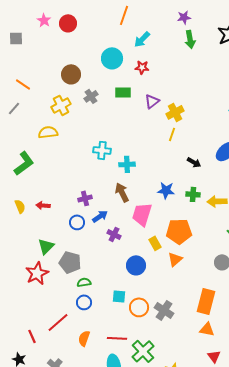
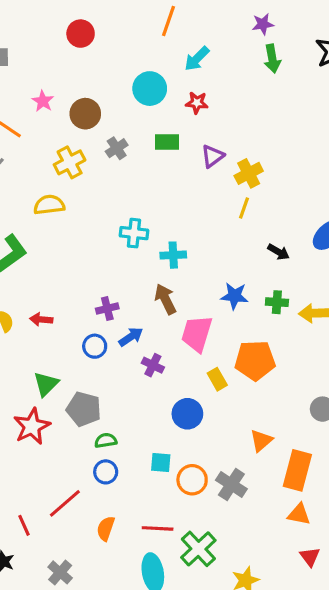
pink star: (44, 20) -> (43, 101), moved
orange triangle: (175, 259) -> (261, 440), moved

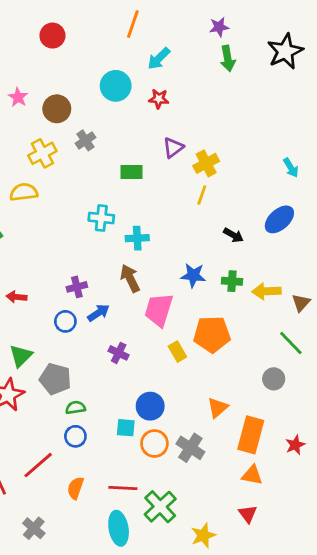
green rectangle: (167, 142) -> (131, 172), moved
purple cross: (153, 365) -> (119, 353), moved
blue circle: (187, 414) -> (150, 406), moved
red triangle: (310, 557) -> (248, 514), moved

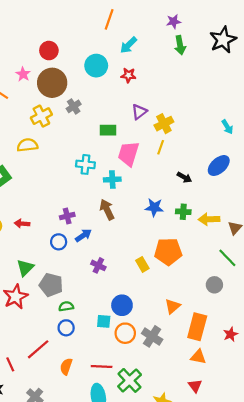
red circle: (52, 36) -> (49, 51), moved
brown circle: (57, 109) -> (52, 83), size x1.4
pink trapezoid: (159, 310) -> (128, 154), moved

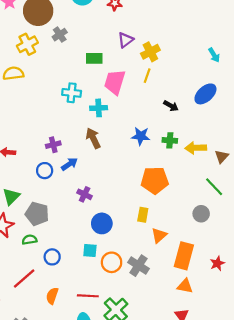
yellow rectangle: (142, 264) -> (143, 215), moved, turned 40
blue circle: (122, 305) -> (102, 223), moved
green semicircle: (66, 306) -> (29, 240), moved

